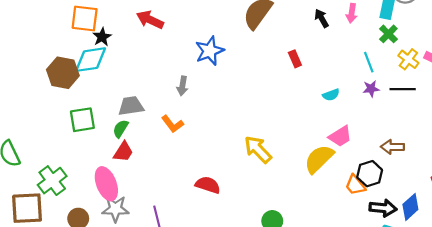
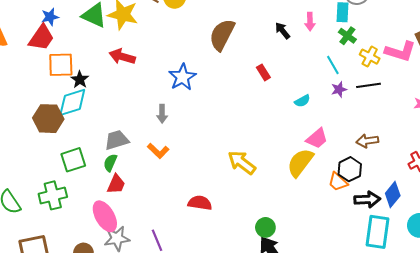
green cross: (52, 181) -> (53, 195), moved, turned 32

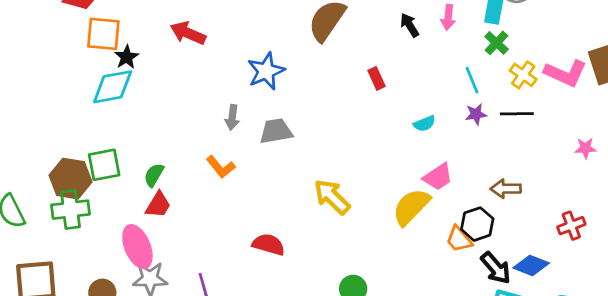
brown hexagon: (48, 119) -> (70, 179), moved
gray trapezoid: (117, 140) -> (276, 131), moved
blue diamond: (393, 194) -> (531, 266), turned 65
black arrow: (367, 199) -> (496, 268), turned 45

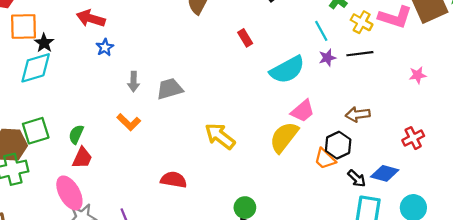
blue star: (266, 71) -> (105, 47), moved, size x0.6
cyan semicircle: (424, 124) -> (287, 70), size x2.0
black arrow: (496, 268) -> (357, 178), size x0.7

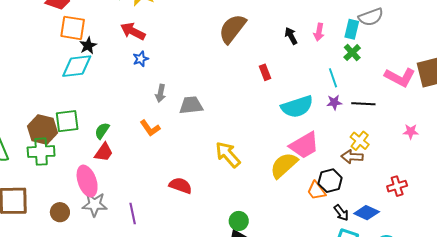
yellow cross: (362, 22) -> (360, 141), moved
pink trapezoid: (303, 111) -> (304, 145), size x1.4

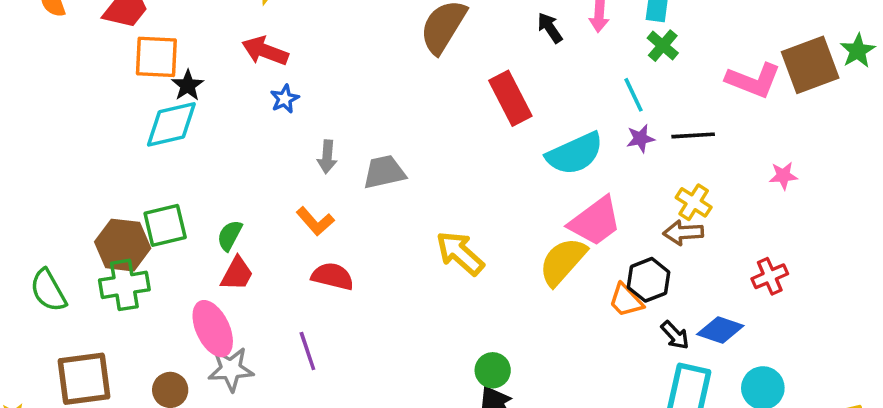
red rectangle: (265, 72) -> (510, 98), size x1.8
red semicircle: (181, 186) -> (333, 276), moved
purple line: (133, 213) -> (307, 351), moved

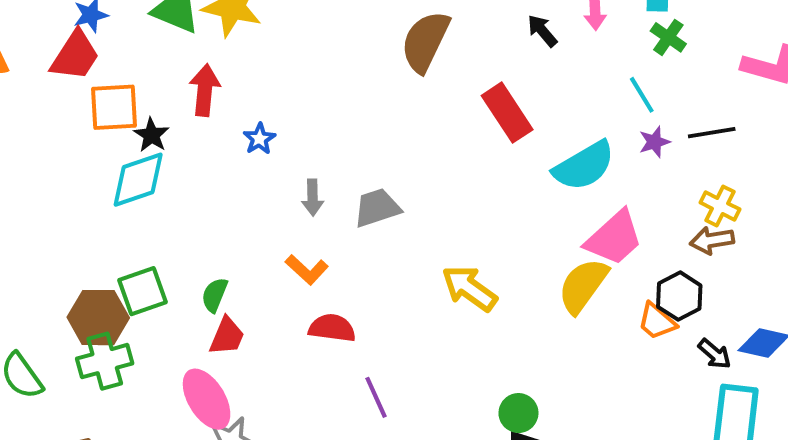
red arrow: (265, 51) -> (205, 90), moved, turned 81
purple line: (307, 351) -> (376, 397), moved

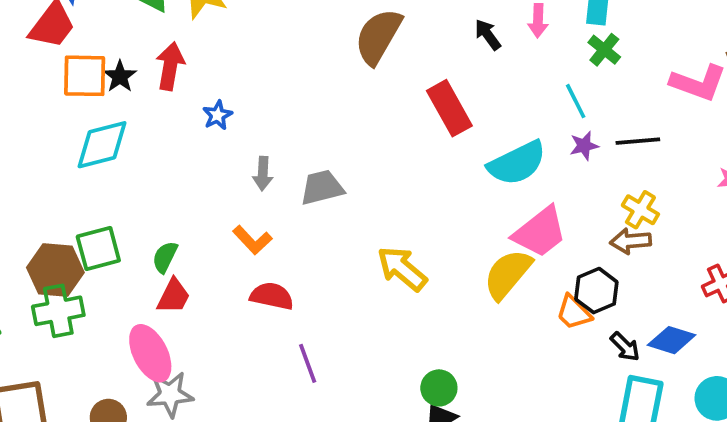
black star: (151, 135) -> (120, 76), moved

